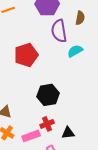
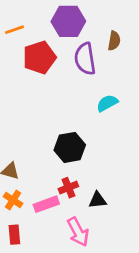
cyan semicircle: (75, 51) -> (107, 103), moved
red pentagon: (26, 55) -> (39, 57), moved

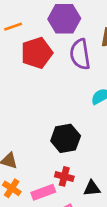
red cross: (68, 188) -> (64, 176), turned 36

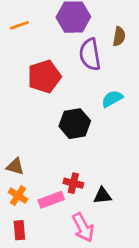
red pentagon: (37, 53) -> (44, 77), moved
black hexagon: (66, 138) -> (75, 124), moved

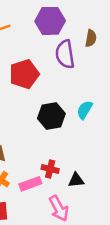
cyan semicircle: (112, 99) -> (85, 110), moved, turned -30

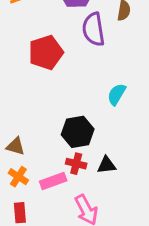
black hexagon: (51, 116) -> (78, 132), moved
black triangle: (76, 180) -> (106, 165), moved

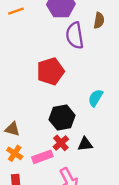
red pentagon: (46, 52) -> (50, 71), moved
cyan semicircle: (117, 94) -> (96, 98), moved
red cross: (76, 164) -> (61, 143), turned 35

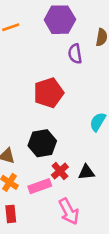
purple semicircle: (75, 35) -> (75, 54), size x0.7
black hexagon: (62, 118) -> (42, 143), moved

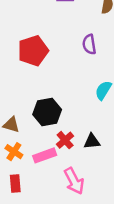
purple semicircle: (75, 54) -> (89, 44), moved
red pentagon: (49, 93) -> (33, 51), moved

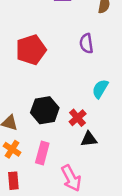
red cross: (65, 140) -> (78, 118), moved
pink rectangle: (45, 155) -> (42, 153), turned -55

